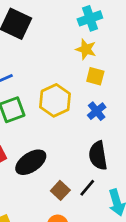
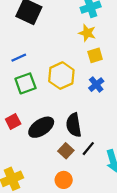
yellow square: (95, 76) -> (95, 55), turned -32
black semicircle: (98, 156) -> (74, 125), moved

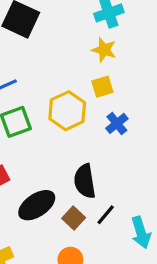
yellow square: (95, 55) -> (102, 87), moved
black ellipse: (41, 127) -> (37, 205), moved

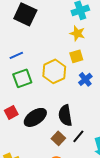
black ellipse: (37, 205) -> (35, 117), moved

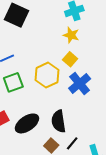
yellow square: (76, 56) -> (70, 59), turned -32
blue cross: (85, 79) -> (80, 83), size x1.5

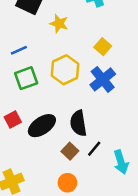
yellow star: (71, 35) -> (59, 24), moved
yellow square: (70, 59) -> (103, 47), moved

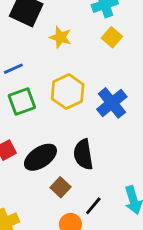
yellow square: (103, 47) -> (112, 37), moved
black line: (94, 149) -> (93, 206), moved
brown square: (70, 151) -> (60, 187), moved

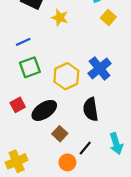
yellow square: (112, 37) -> (108, 18), moved
yellow hexagon: (68, 92) -> (66, 76), moved
black semicircle: (83, 154) -> (91, 109), moved

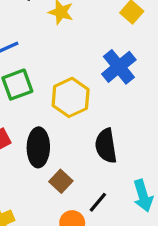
blue cross: (100, 68) -> (119, 67), moved
black ellipse: (44, 110) -> (38, 147), turned -55

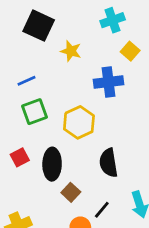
blue cross: (119, 67) -> (109, 82), moved, turned 32

